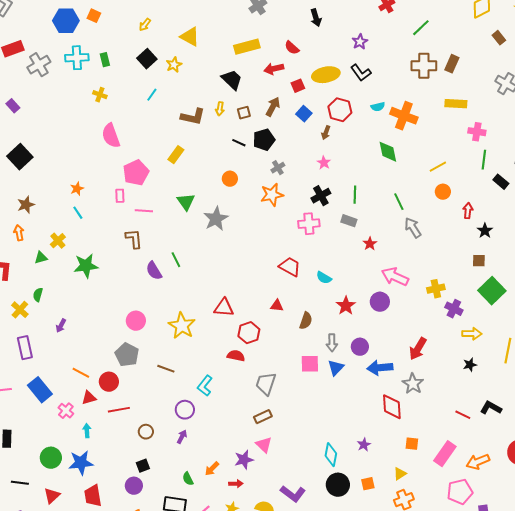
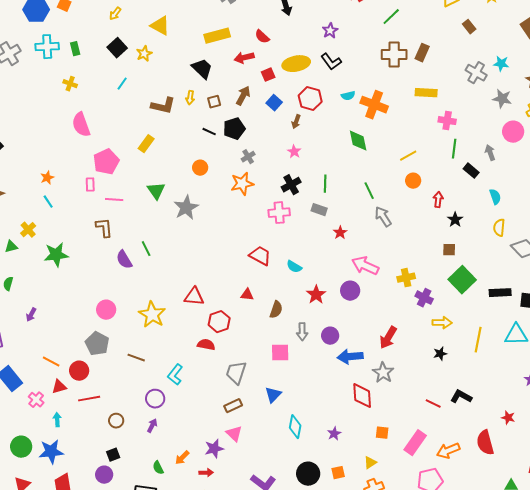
blue triangle: (336, 368) -> (273, 395), moved
cyan diamond: (331, 455) -> (295, 427), moved

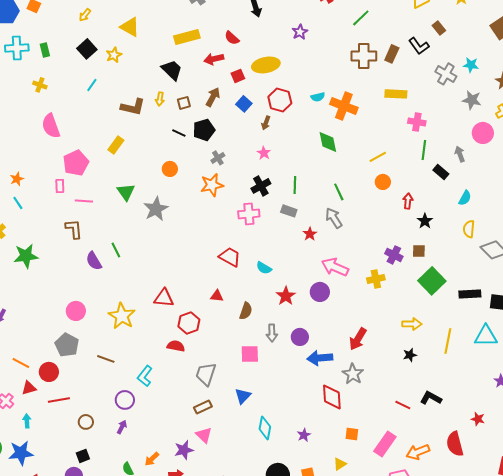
black L-shape: (331, 62) -> (419, 46), moved
cyan semicircle: (495, 197) -> (465, 198), turned 49
gray arrow: (383, 217) -> (334, 218), moved
purple cross: (424, 298) -> (394, 255), moved

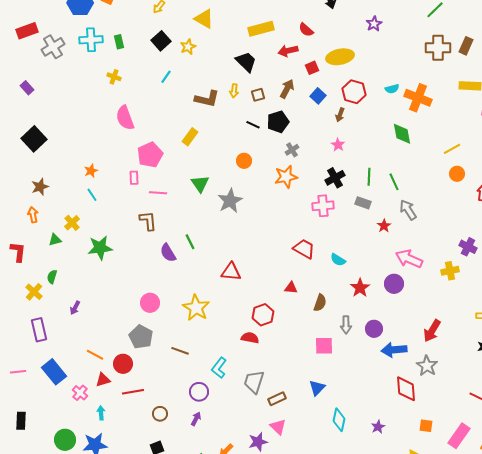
green line: (339, 192) -> (394, 182), moved
red triangle: (164, 298) -> (231, 272), moved
gray trapezoid: (206, 374) -> (254, 382), moved

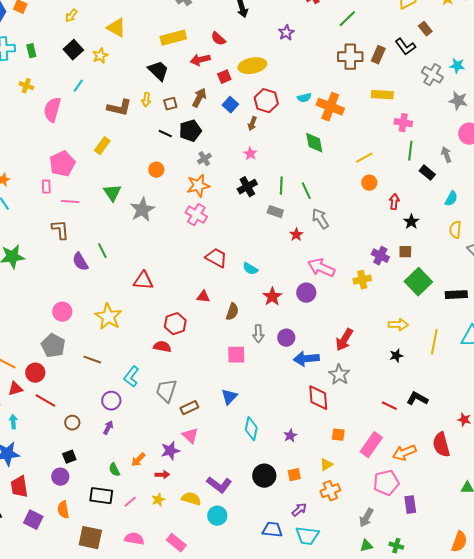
pink semicircle: (125, 118) -> (52, 110), moved, turned 35
pink cross: (323, 206) -> (196, 215), moved, turned 35
red line: (133, 392) -> (45, 401), turned 40

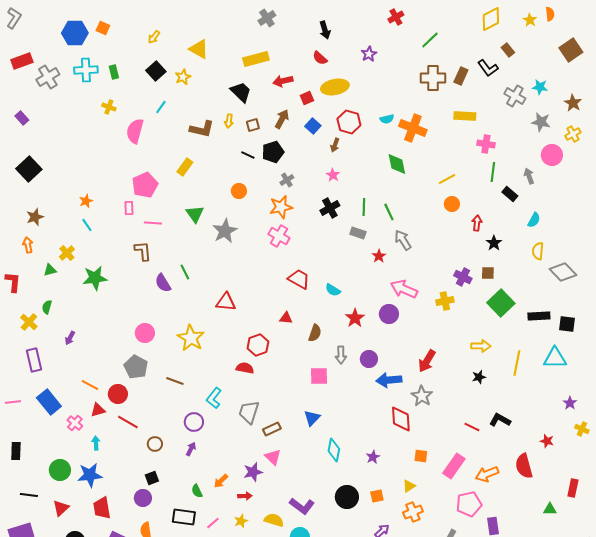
red semicircle: (218, 39) -> (320, 58), moved

